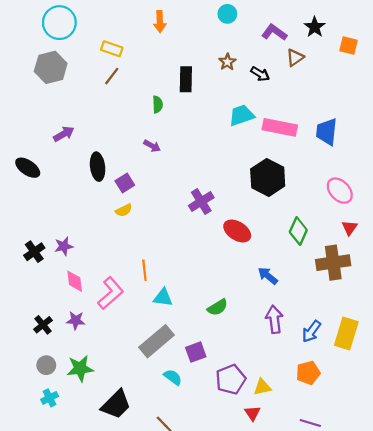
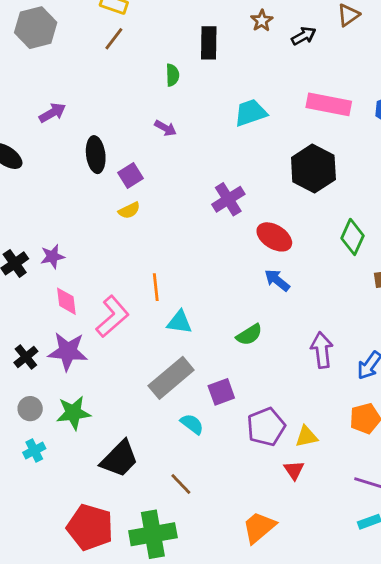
black arrow: (260, 74) -> (304, 36), turned -60
cyan trapezoid: (242, 115) -> (251, 113), moved
blue arrow: (268, 276) -> (277, 280), moved
purple star: (76, 320) -> (68, 351), size x1.6

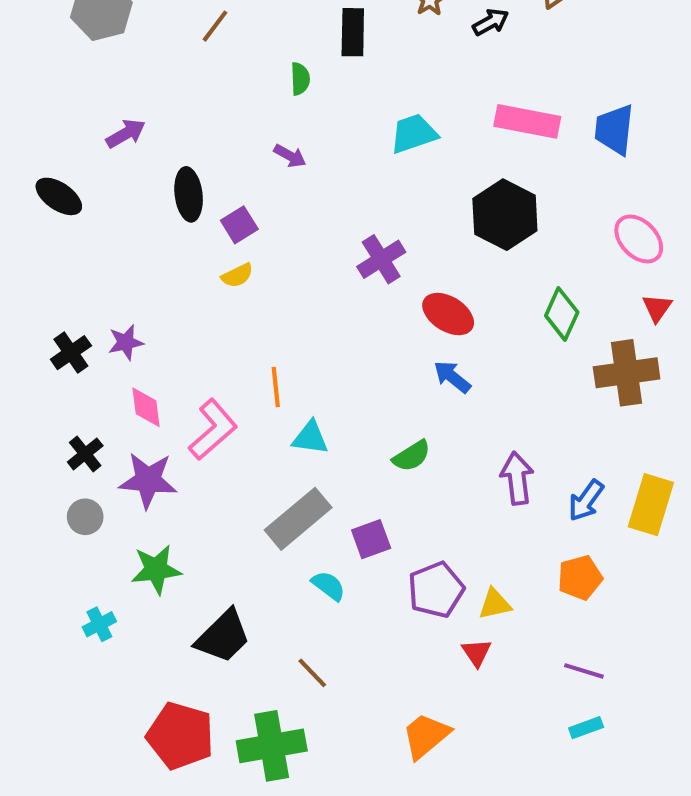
black cross: (26, 357) -> (85, 454), moved
gray circle: (30, 409) -> (85, 517), moved

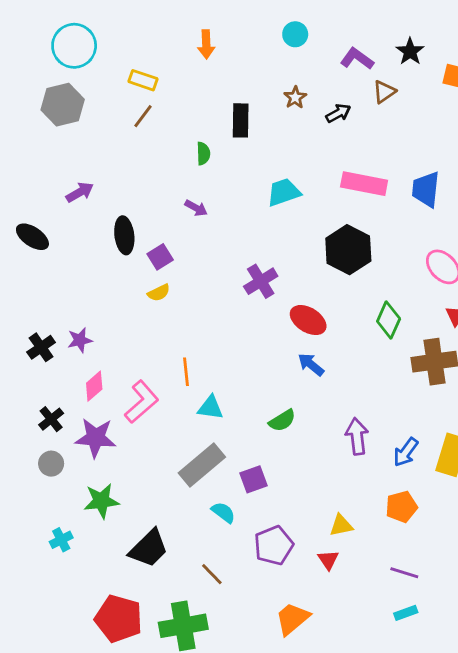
pink diamond: (146, 407) -> (94, 386), turned 56
purple pentagon: (436, 590) -> (274, 545), moved

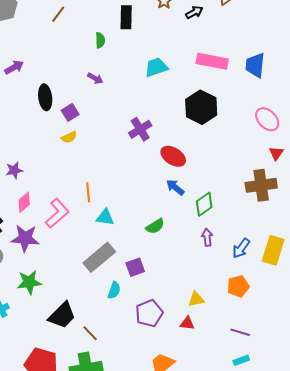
green diamond: (389, 320) -> (204, 204), moved, turned 30
purple arrow: (357, 436) -> (207, 237), size x0.7
cyan semicircle: (223, 512) -> (114, 290), turned 72
red triangle: (328, 560) -> (187, 323), turned -49
brown line: (212, 574) -> (90, 333), moved

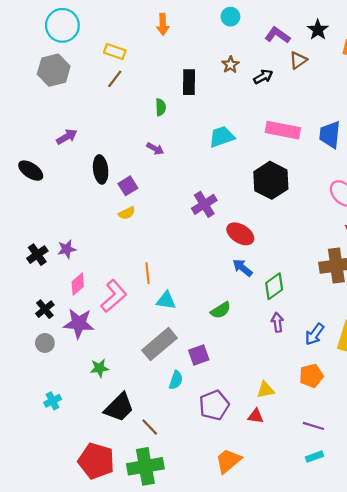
green star: (29, 282) -> (99, 368), moved, size x0.7

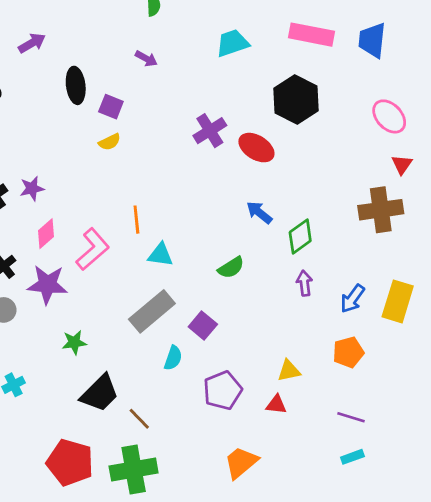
purple square: (128, 186) -> (111, 107), turned -36
red ellipse: (240, 234) -> (256, 148), moved
purple square: (199, 355) -> (203, 325), turned -30

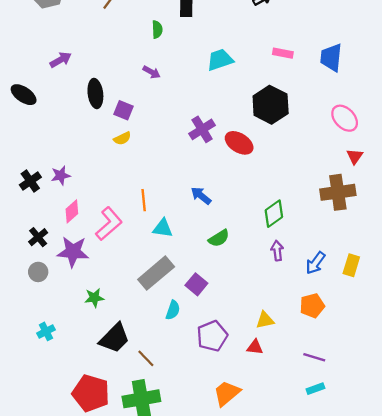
pink rectangle: (312, 35) -> (283, 53), size x0.6
blue arrow: (259, 213) -> (201, 196), moved
yellow rectangle: (398, 301) -> (351, 265), size x0.7

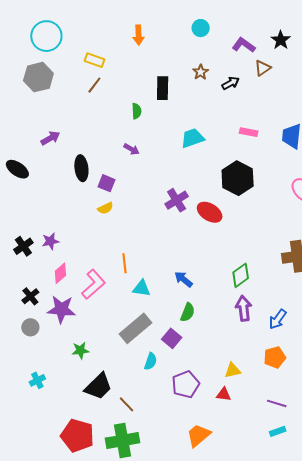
blue arrow: (201, 196) -> (184, 279), moved
green semicircle: (219, 238) -> (188, 312), moved, turned -36
purple arrow: (277, 251) -> (244, 308), size x1.4

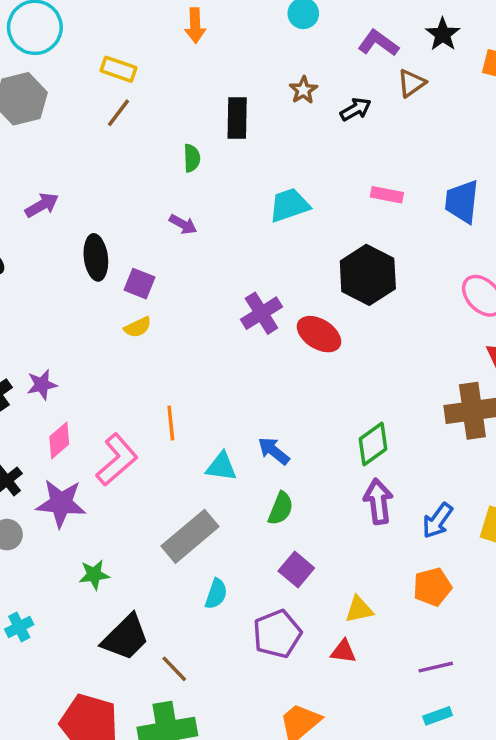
cyan triangle: (142, 288) -> (221, 467), moved
purple square: (172, 338) -> (296, 569), moved
purple line: (277, 403) -> (436, 667), turned -30

